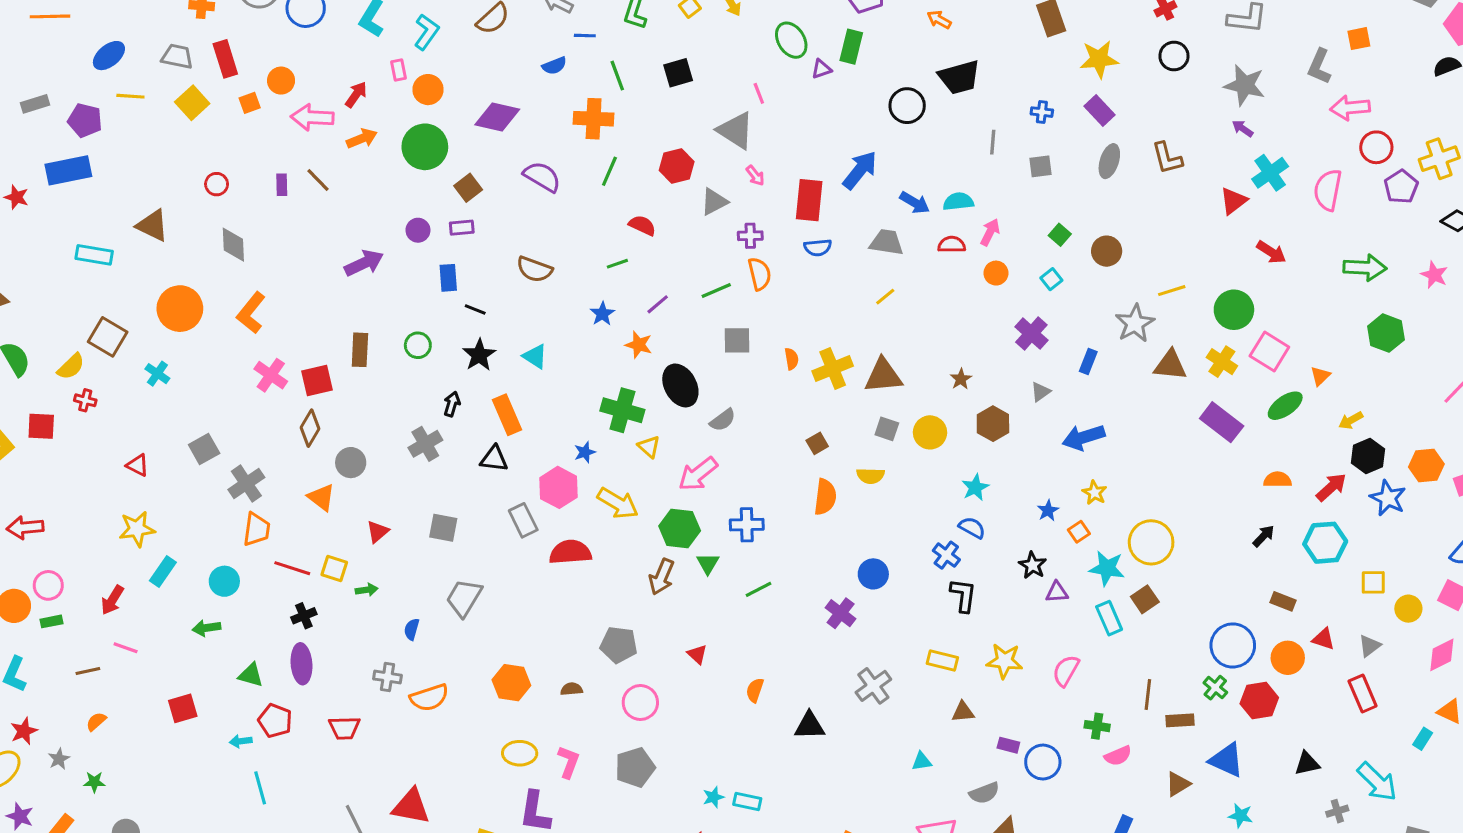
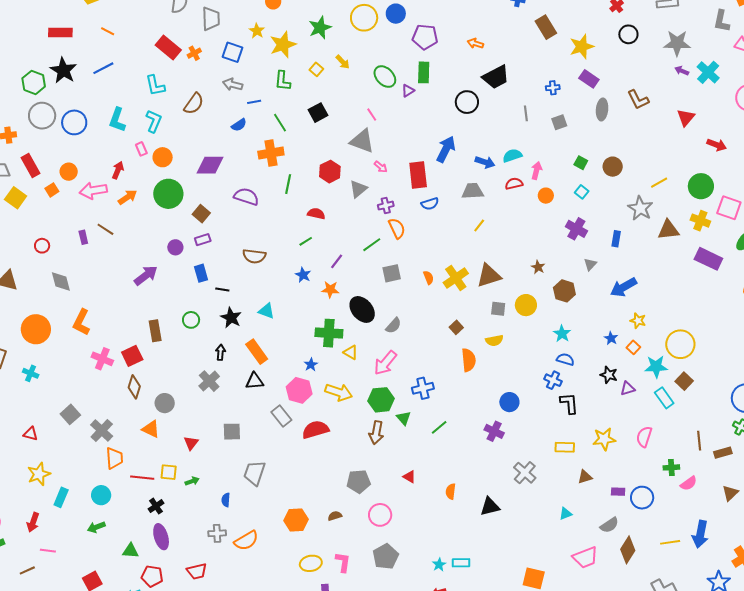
cyan cross: (1270, 173) -> (708, 72), moved

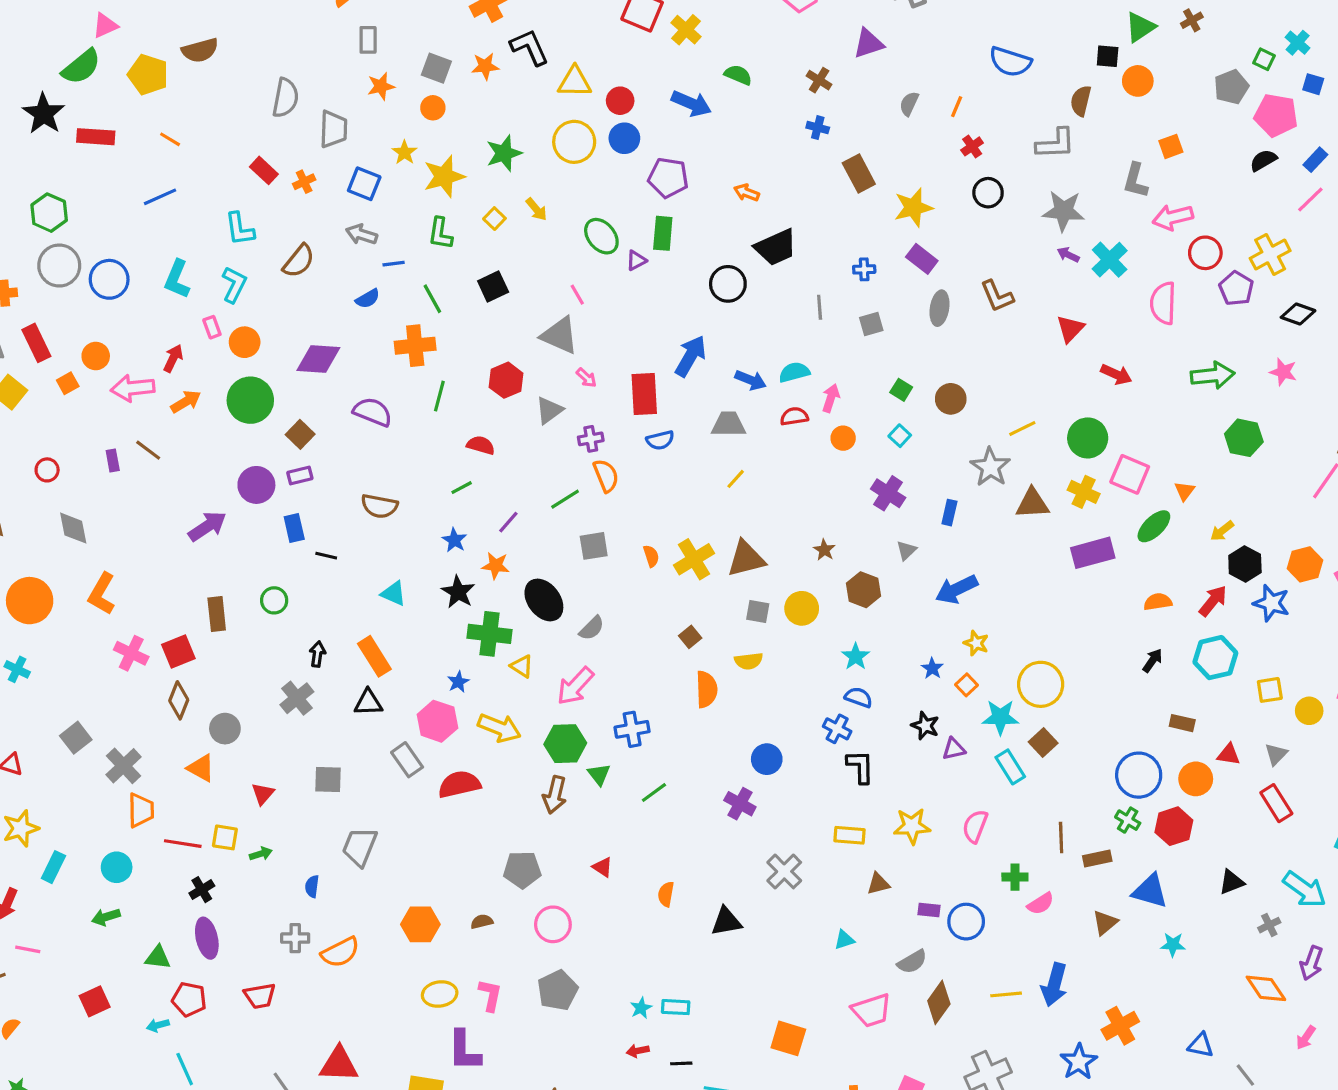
red rectangle: (168, 48) -> (264, 170), size x0.7
black star: (63, 70) -> (44, 114), moved
purple circle: (175, 247) -> (256, 485), size x1.5
purple rectangle: (708, 259) -> (1093, 553), turned -44
black star: (231, 318) -> (458, 592), moved

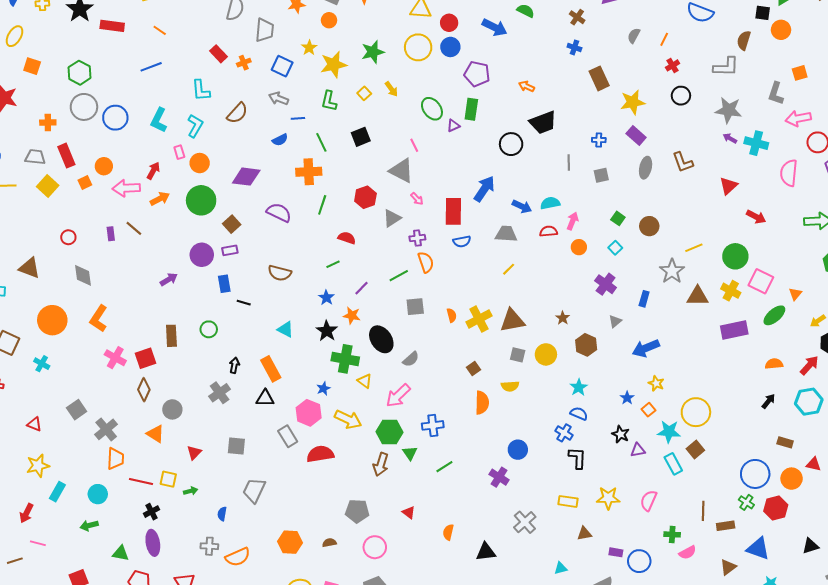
cyan cross: (1110, 260) -> (756, 143), turned -35
purple arrow: (207, 526) -> (169, 279), size x0.7

